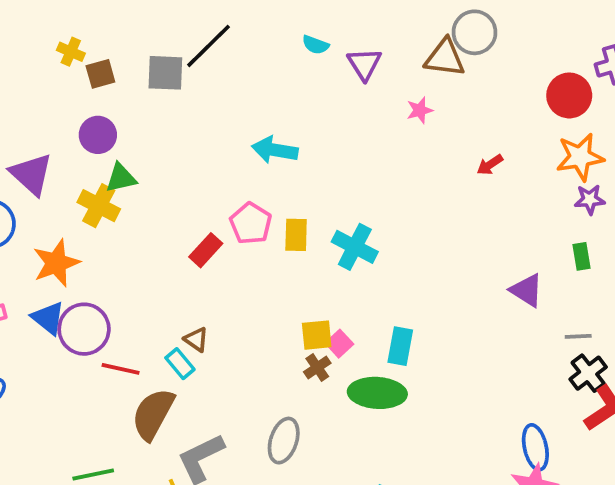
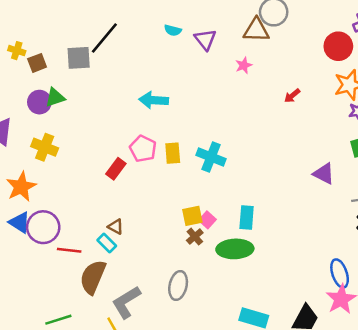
green triangle: (121, 178) -> (55, 97), moved

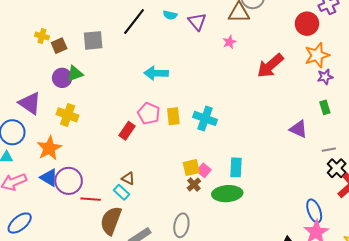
black line: (104, 38) -> (134, 21), moved
red arrow: (292, 96) -> (270, 66), size x2.0

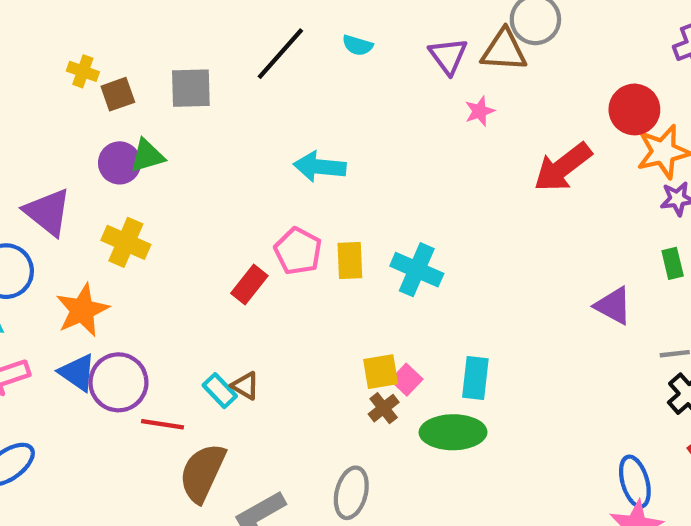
purple triangle: (197, 22) -> (448, 56), moved
red circle: (307, 24) -> (634, 109), moved
cyan rectangle: (121, 192) -> (220, 391), moved

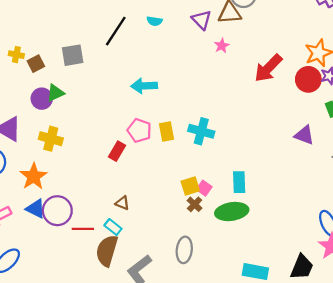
red circle: (634, 109) -> (308, 79), moved
cyan rectangle: (220, 391) -> (113, 227), moved

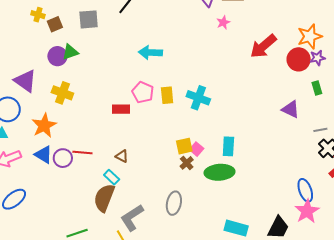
red rectangle: (117, 151) -> (121, 109), turned 54
purple circle: (57, 211) -> (63, 158), size x0.7
red line: (83, 229) -> (82, 152), moved

